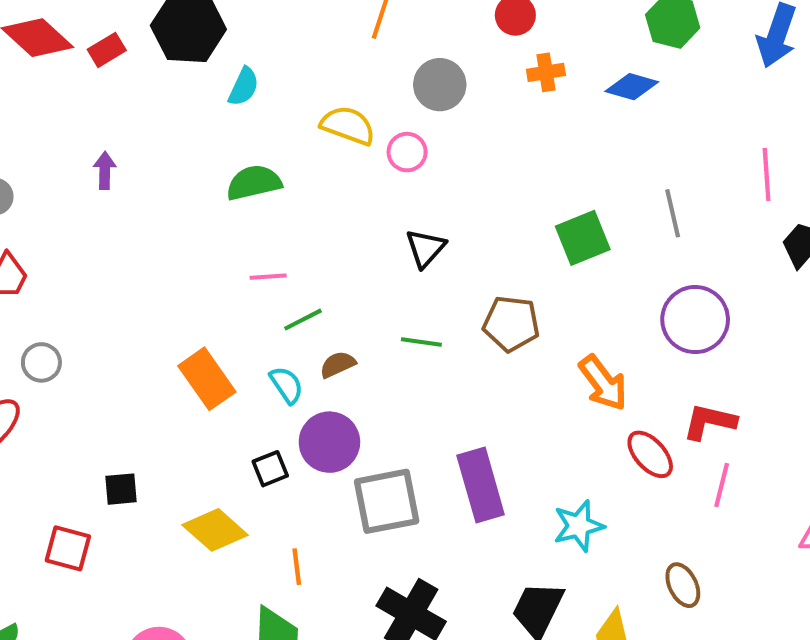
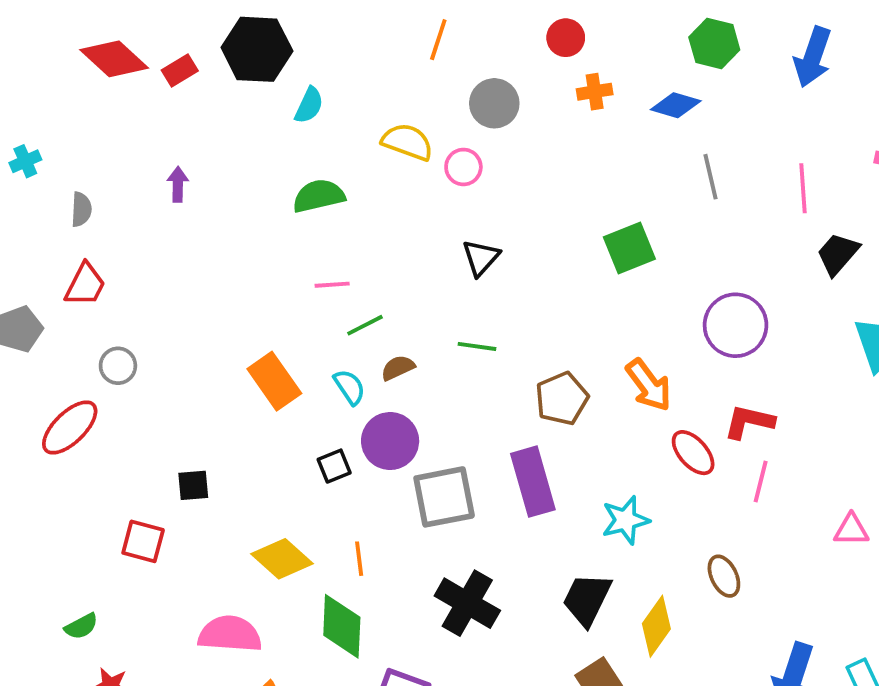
gray line: (673, 213) -> (710, 177), moved
brown pentagon: (511, 324) -> (562, 399), moved, turned -30
yellow diamond: (215, 530) -> (282, 559), moved

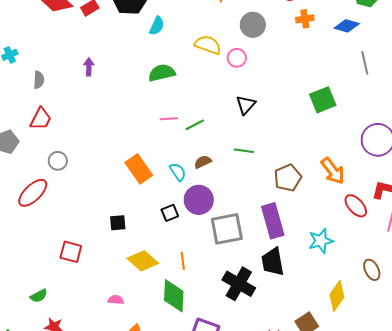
green line: (365, 325) -> (195, 125), moved
black square: (193, 485) -> (118, 223), moved
black trapezoid: (587, 599) -> (273, 262), moved, turned -36
pink semicircle: (230, 634) -> (116, 300), size x0.5

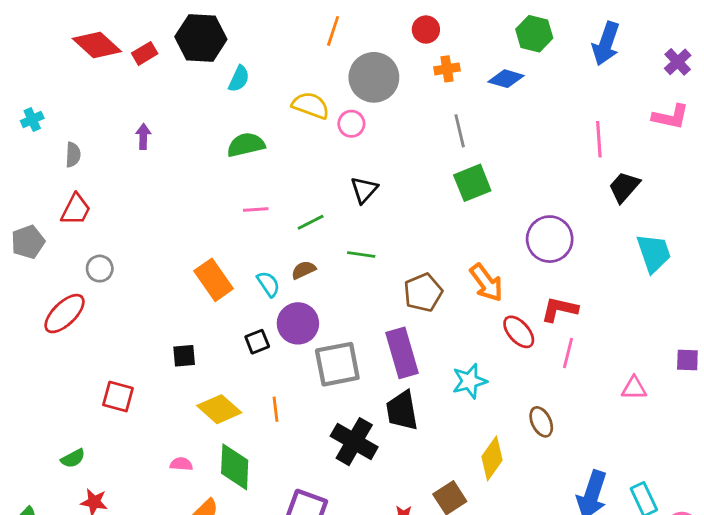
gray circle: (253, 25) -> (374, 77), size x1.4
gray line: (365, 63) -> (460, 131), moved
green line: (195, 125) -> (311, 222), moved
green diamond: (174, 296) -> (235, 467), moved

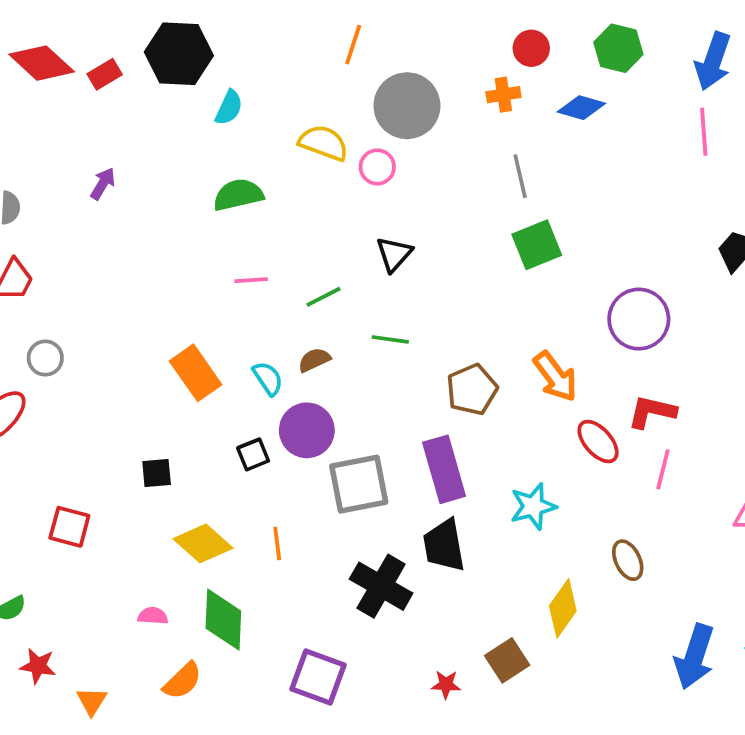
red circle: (426, 30) -> (531, 48), moved
purple arrow: (143, 136) -> (103, 184), turned 30
pink line: (599, 139) -> (704, 132), moved

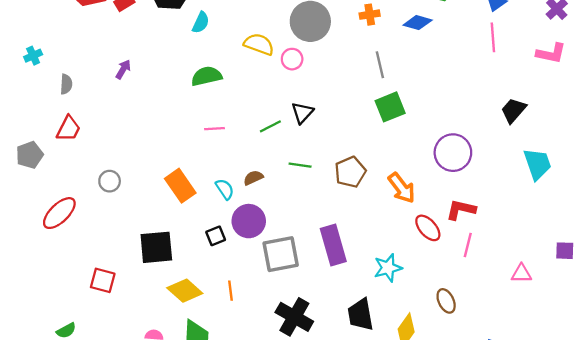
green line: (324, 297) -> (270, 126), moved
gray circle: (45, 358) -> (110, 181), moved
brown pentagon: (472, 390) -> (350, 172), moved
black square: (157, 473) -> (156, 247), size x1.8
black trapezoid: (444, 545) -> (361, 315), moved

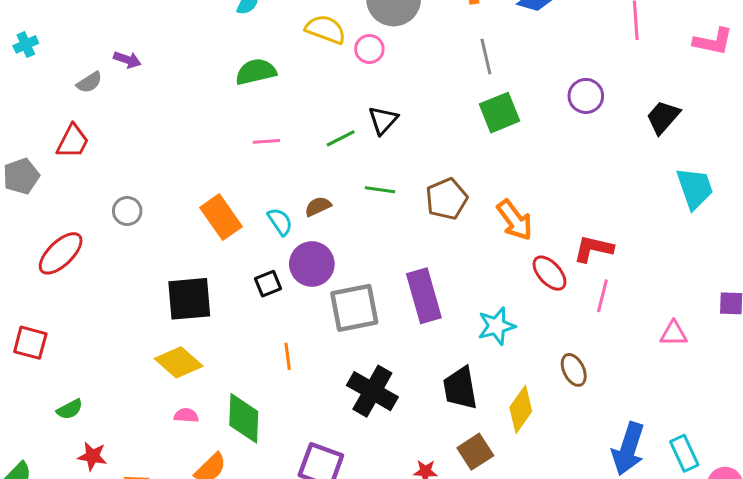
purple arrow: (123, 69) -> (127, 60), moved, turned 78
gray semicircle: (66, 84) -> (89, 82), moved, turned 54
purple circle: (453, 153) -> (586, 96), moved, size x0.7
red square: (103, 280) -> (30, 343), moved
yellow diamond: (185, 291) -> (179, 362), moved

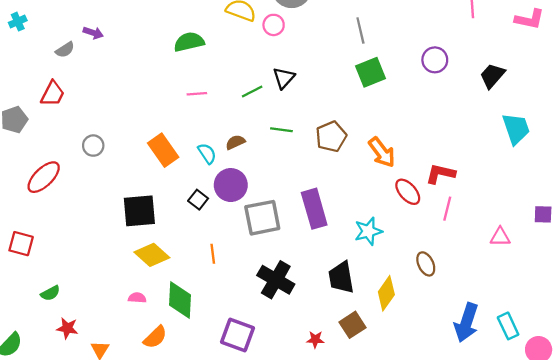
black square: (268, 284) -> (198, 200), turned -30
yellow diamond: (179, 362) -> (152, 255), moved

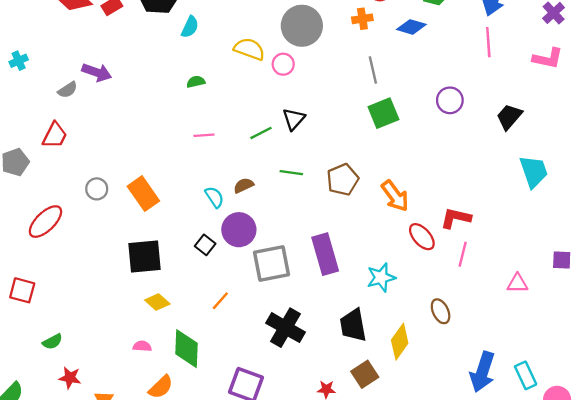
purple arrow: (93, 33) -> (97, 72), size x1.4
green semicircle: (189, 42) -> (196, 82), size x0.6
orange rectangle: (163, 150) -> (143, 194), moved
orange line: (213, 254) -> (220, 301), turned 48
yellow diamond: (152, 255) -> (157, 302), size x0.7

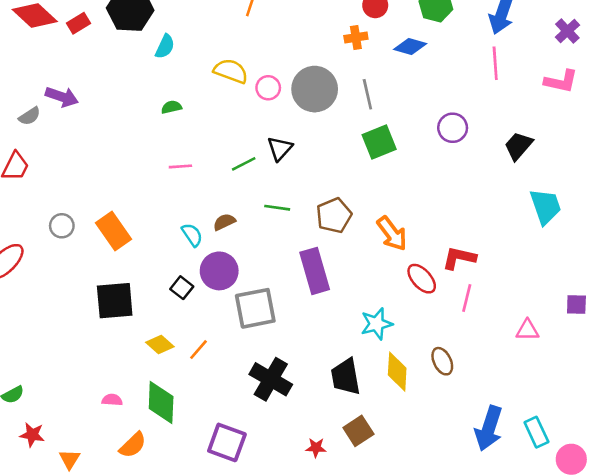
gray circle: (302, 26) -> (315, 89), moved
purple rectangle: (325, 254) -> (315, 271), moved
yellow diamond: (157, 302) -> (160, 344), moved
yellow diamond: (400, 342) -> (397, 372), moved, turned -32

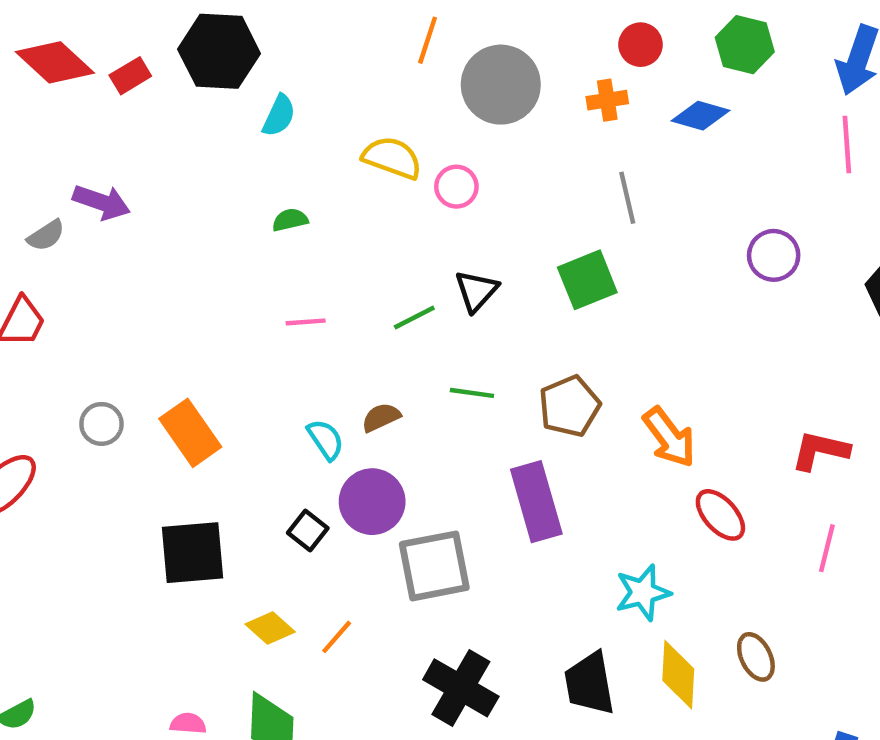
gray circle: (315, 89) -> (501, 85), moved
green square: (379, 142) -> (587, 280), moved
red L-shape: (459, 258) -> (820, 451), moved
pink line: (467, 298) -> (827, 548), moved

